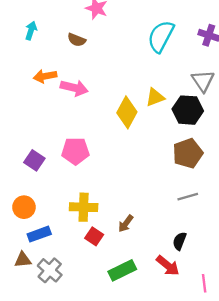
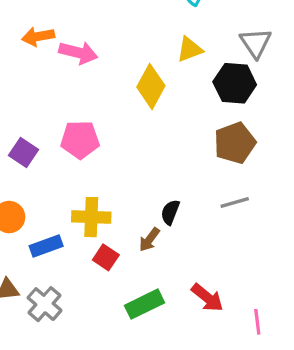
yellow triangle: (155, 97) -> (190, 49), moved
blue rectangle: (39, 234) -> (46, 246), moved
black semicircle: (180, 241) -> (170, 212), moved

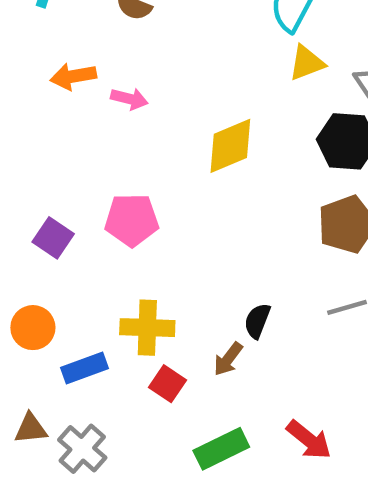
yellow triangle: (190, 49) -> (307, 63), moved
pink arrow: (78, 53) -> (129, 99), size x0.7
yellow diamond: (151, 86) -> (230, 146), turned 39

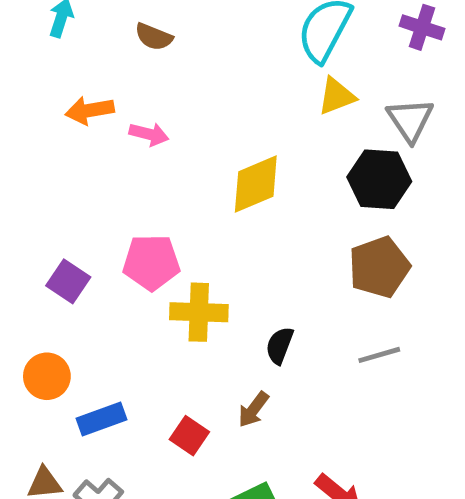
black semicircle: (257, 321) -> (280, 345), moved
yellow cross: (147, 328) -> (199, 312), moved

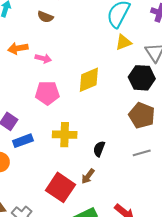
pink pentagon: (151, 262) -> (47, 93), moved
brown pentagon: (379, 267) -> (142, 115), turned -30
blue rectangle: (102, 419) -> (23, 141), moved
red square: (189, 436) -> (61, 187), size x1.8

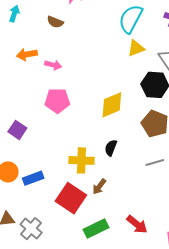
yellow diamond: (89, 80) -> (112, 105), moved
yellow cross: (65, 135) -> (81, 160), moved
blue rectangle: (23, 141) -> (33, 178), moved
black semicircle: (99, 149) -> (111, 148), moved

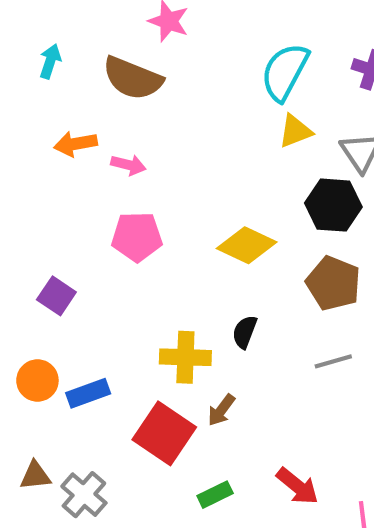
brown semicircle: (55, 22) -> (133, 78), size x1.8
yellow diamond: (112, 105) -> (247, 245), turned 48
green rectangle: (96, 229) -> (215, 495), size x0.7

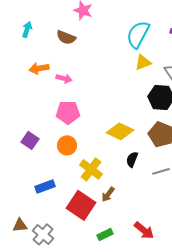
brown semicircle: (133, 78) -> (66, 37), size x0.7
yellow diamond: (247, 245) -> (120, 131), moved
black semicircle: (245, 332) -> (132, 159), moved
yellow cross: (185, 357) -> (91, 169), turned 35
orange circle: (37, 380) -> (67, 145), moved

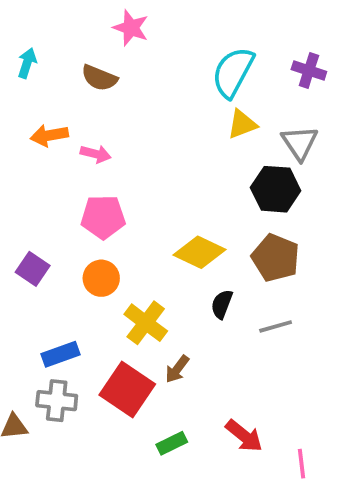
gray cross: (43, 234) -> (57, 401), moved, turned -35

